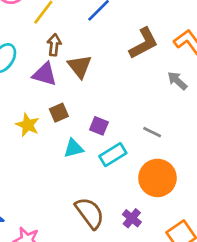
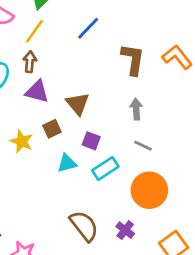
brown L-shape: (144, 43) -> (133, 59), turned -52
brown arrow: (54, 45) -> (30, 62), moved
brown triangle: (80, 66) -> (78, 104), moved
gray arrow: (177, 81) -> (136, 109), moved, turned 45

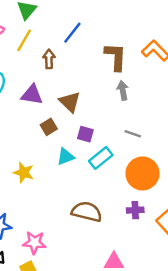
brown arrow: (30, 62) -> (49, 59), moved
gray arrow: (136, 109) -> (123, 90), moved
yellow star: (22, 141) -> (24, 173), moved
brown semicircle: (84, 226) -> (87, 212), turned -32
purple cross: (125, 230) -> (135, 210), moved, turned -35

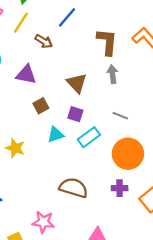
brown arrow: (49, 59) -> (44, 41), turned 120
brown triangle: (70, 102) -> (77, 83), moved
pink star: (34, 243) -> (43, 222), moved

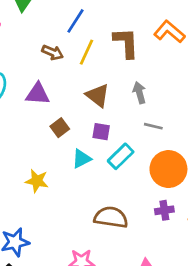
yellow line: (21, 23) -> (86, 52), moved
gray arrow: (113, 74) -> (139, 93), moved

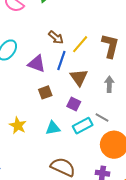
blue line: (76, 21) -> (61, 61), moved, turned -30
gray line: (153, 126) -> (102, 117), moved
cyan triangle: (82, 159) -> (53, 128), moved

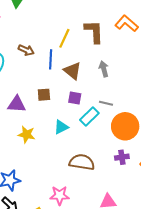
brown arrow: (56, 37) -> (26, 50), moved
purple triangle: (37, 64) -> (17, 104), moved
brown square: (45, 92) -> (44, 95), turned 32

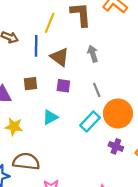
gray line: (106, 103) -> (97, 90), turned 56
cyan rectangle: (89, 117) -> (90, 121), moved
purple cross: (122, 157) -> (116, 146), turned 32
brown semicircle: (82, 162) -> (26, 161), moved

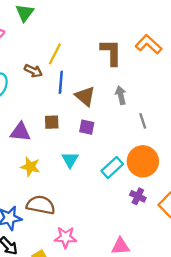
yellow line: (50, 23) -> (55, 54), moved
gray line: (97, 90) -> (143, 121), moved
cyan triangle: (50, 117) -> (70, 160), turned -35

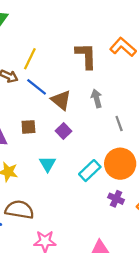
blue line: (61, 82) -> (37, 87), turned -55
purple square: (87, 127) -> (63, 131), turned 35

